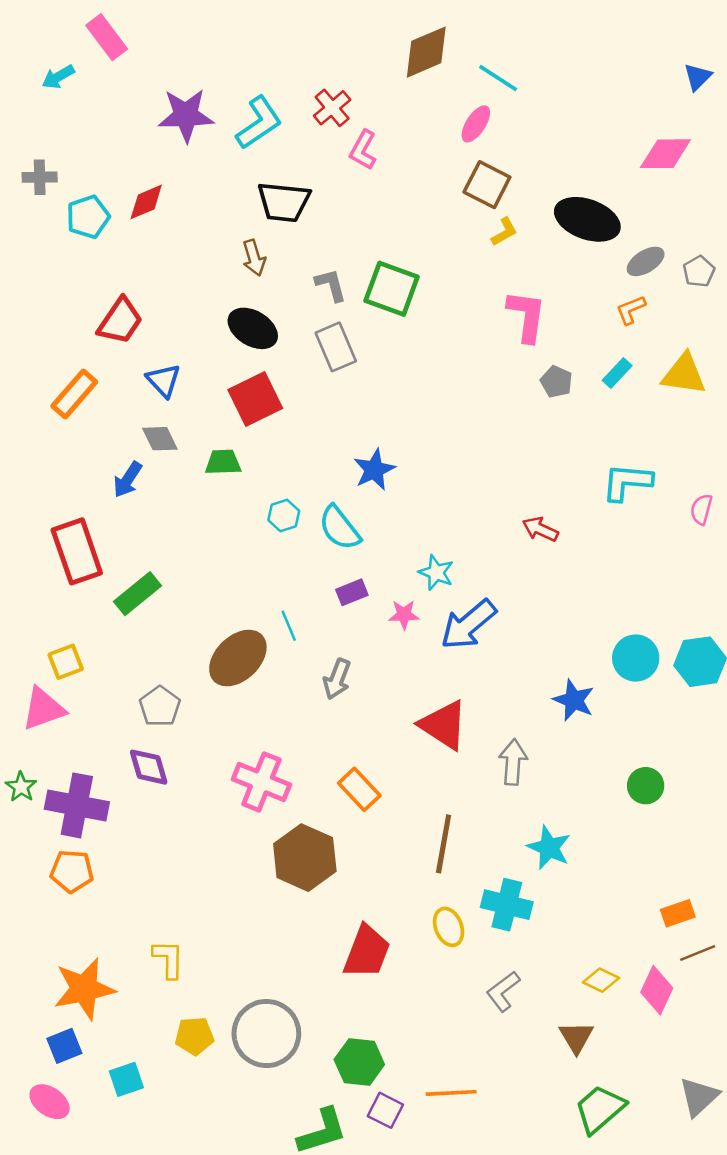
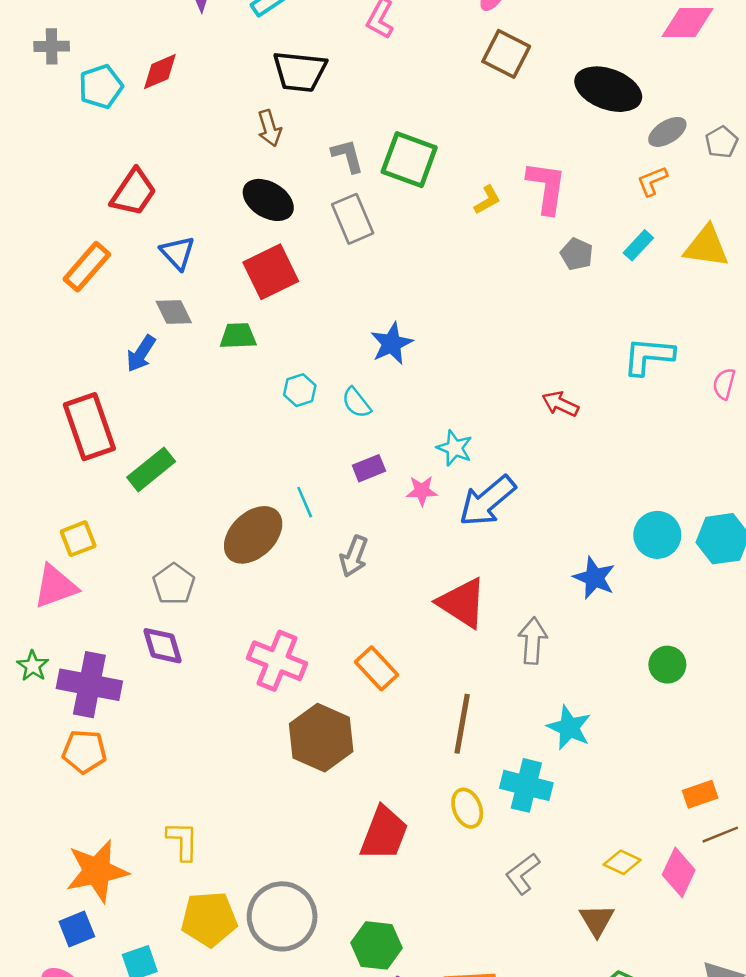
yellow L-shape: (504, 232) -> (487, 200), moved
cyan semicircle: (340, 528) -> (356, 403), size x0.7
yellow pentagon: (195, 1036) -> (209, 919), size x1.4

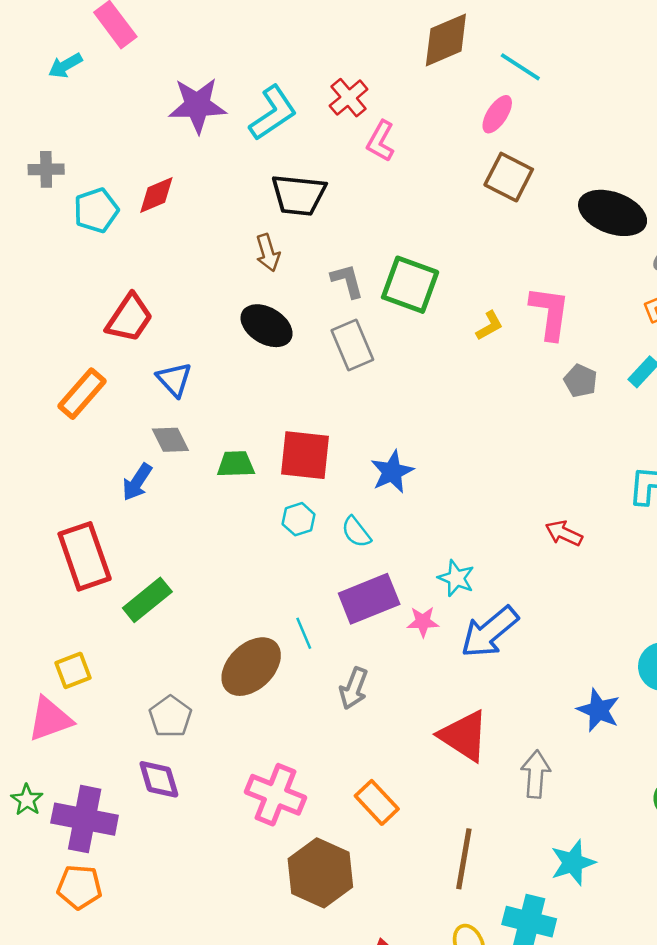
red square: (271, 272) -> (305, 455), moved, turned 32
purple rectangle: (369, 468) -> (369, 599), size x1.8
cyan star: (569, 728) -> (573, 863), turned 30

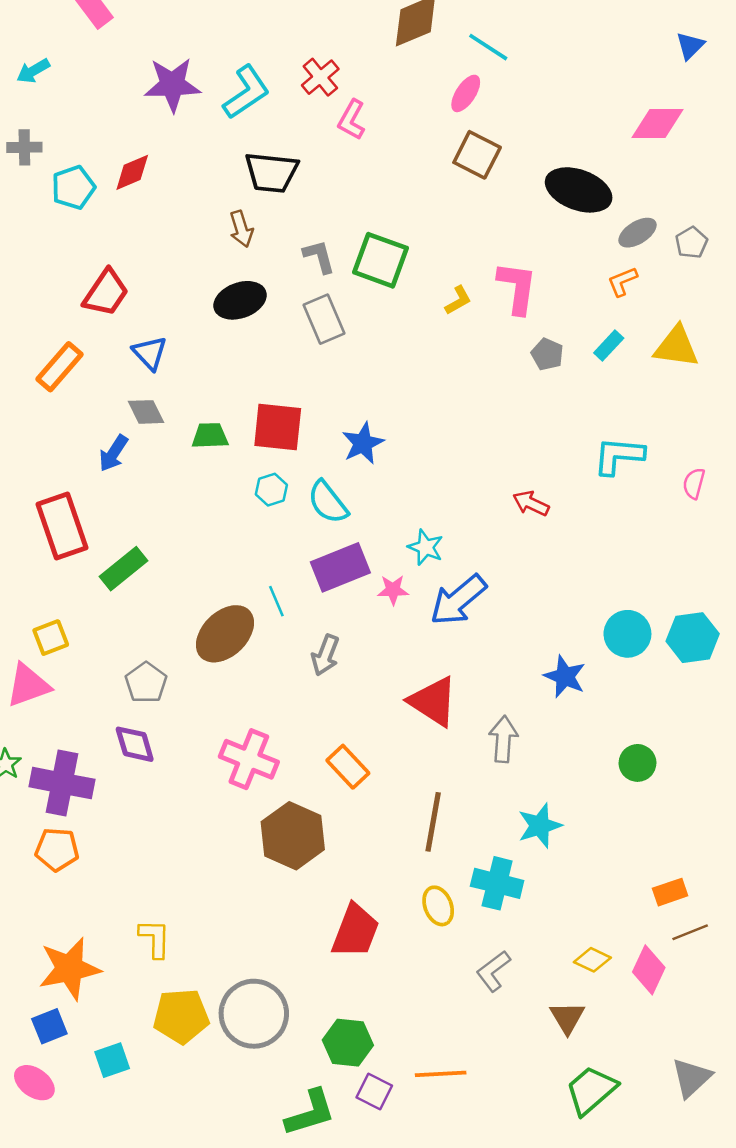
cyan arrow: (65, 66) -> (33, 71), moved
black ellipse: (267, 326) -> (240, 300), turned -51
cyan semicircle: (356, 532) -> (328, 502), size x1.4

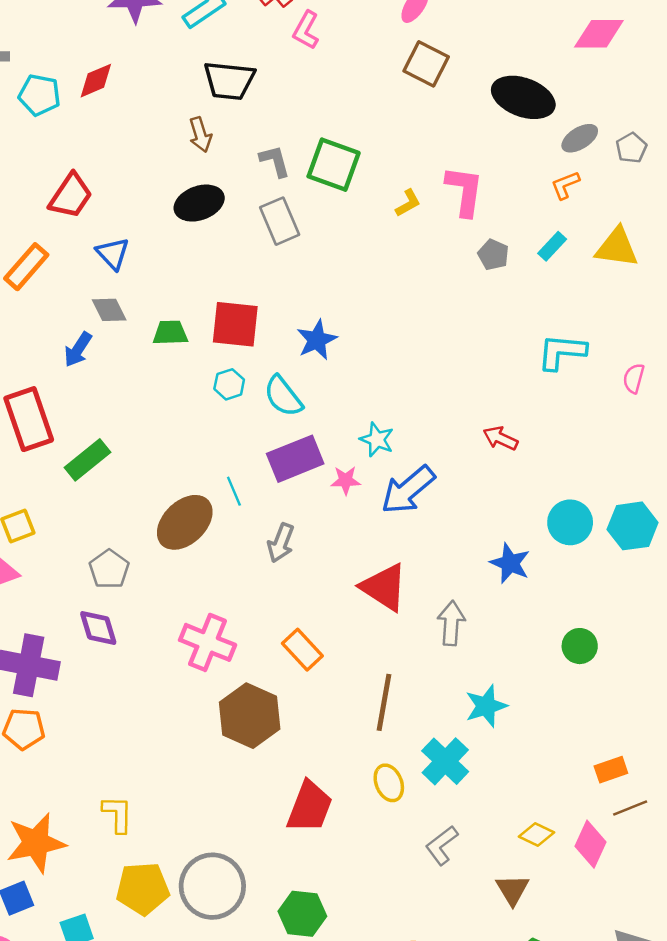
cyan pentagon: (73, 187) -> (39, 95), turned 30
red arrow: (531, 503) -> (500, 438), moved
cyan cross: (497, 883) -> (445, 761), turned 30

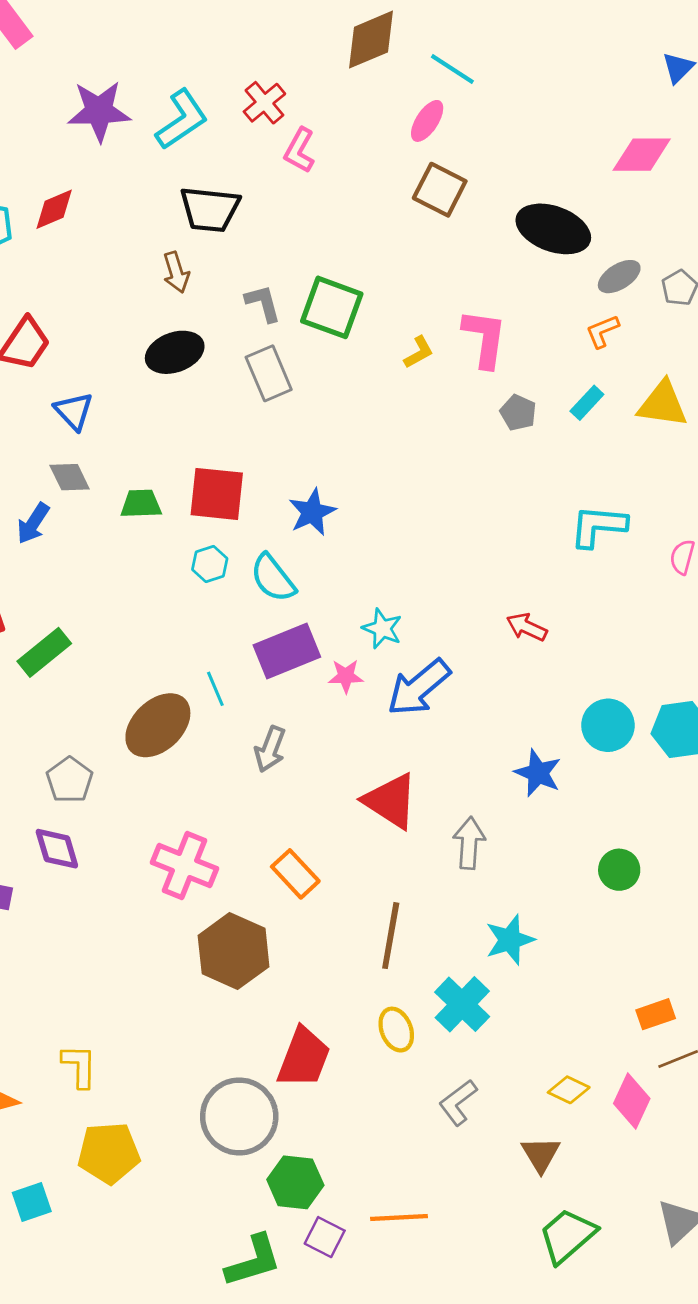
gray circle: (212, 886) -> (239, 1116), moved

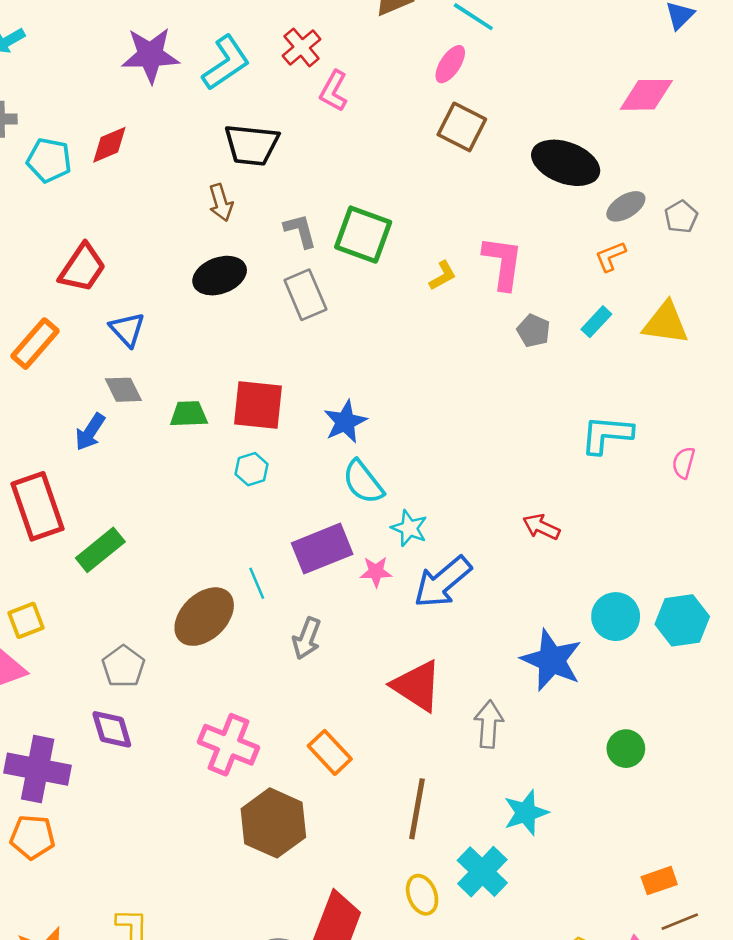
cyan semicircle: (273, 578) -> (363, 482), moved
blue star: (538, 773) -> (552, 660), size x1.4

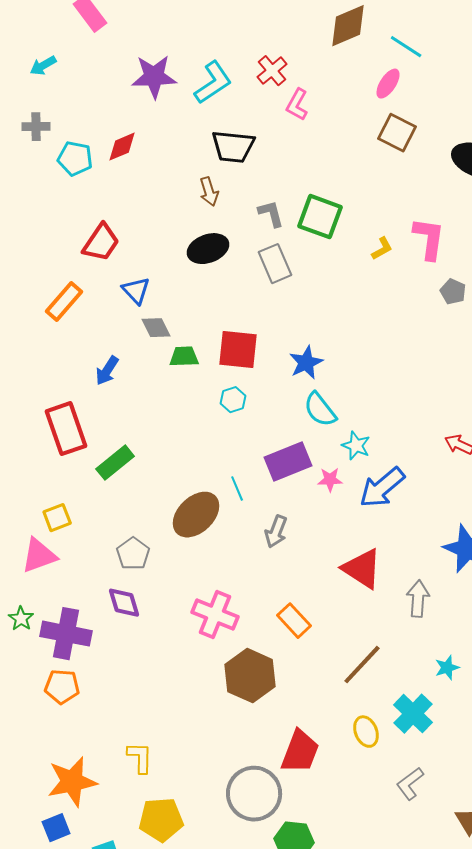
gray diamond: (123, 390) -> (156, 328), moved
brown line: (417, 809) -> (362, 665), turned 33
cyan star: (526, 813) -> (447, 668), size x0.7

